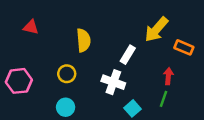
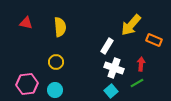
yellow semicircle: (83, 40) -> (60, 27), moved
pink hexagon: (19, 81) -> (27, 84), moved
white cross: (113, 82) -> (114, 68), moved
green line: (164, 99) -> (137, 83), turned 40

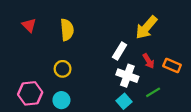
red triangle: (26, 23) -> (29, 25), turned 32
orange rectangle: (154, 40) -> (172, 65), moved
red arrow: (141, 64) -> (149, 61), moved, turned 144

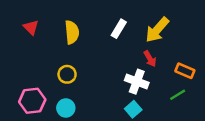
white rectangle: (120, 51) -> (119, 29), moved
red arrow: (149, 61) -> (150, 59), moved
green line: (153, 92) -> (178, 95), moved

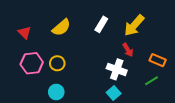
red triangle: (31, 27) -> (25, 33), moved
yellow semicircle: (72, 32) -> (61, 27), turned 54
pink hexagon: (32, 101) -> (32, 63), moved

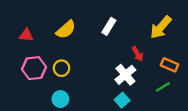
yellow arrow: (134, 25) -> (161, 27), moved
red triangle: (25, 33) -> (26, 35), turned -40
white cross: (117, 69) -> (125, 75), turned 30

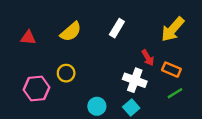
orange rectangle: (169, 65) -> (171, 70), moved
pink hexagon: (34, 68) -> (36, 89), moved
white cross: (125, 75) -> (135, 80), turned -30
cyan circle: (60, 99) -> (97, 106), moved

